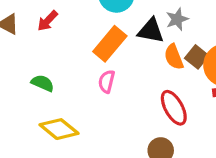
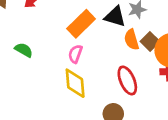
yellow diamond: (59, 129) -> (75, 83), moved, turned 40

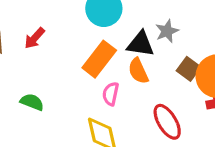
orange semicircle: (131, 40) -> (138, 71), moved
pink semicircle: (75, 54) -> (111, 94), moved

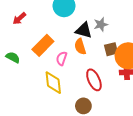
orange rectangle: (99, 59) -> (43, 45), moved
brown square: (189, 69) -> (111, 49), turned 32

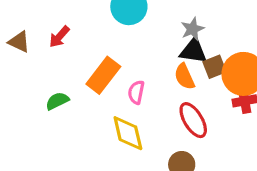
black triangle: (84, 30) -> (193, 51), moved
orange semicircle: (80, 47) -> (184, 77), moved
green semicircle: (13, 57) -> (57, 101), turned -48

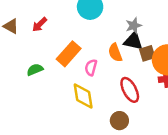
orange semicircle: (184, 77) -> (115, 53), moved

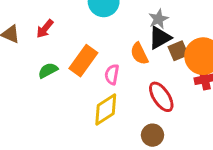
black triangle: (133, 41) -> (160, 38), turned -36
green semicircle: (35, 70) -> (48, 70), moved
yellow diamond: (83, 96) -> (106, 110), turned 72

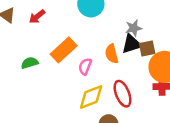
brown square: (178, 51) -> (147, 48), moved
green semicircle: (48, 70) -> (30, 63), moved
yellow diamond: (106, 110) -> (91, 97), moved

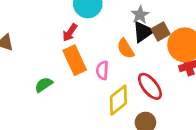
red arrow: (37, 17) -> (70, 33), moved
orange rectangle: (64, 50) -> (75, 60), turned -55

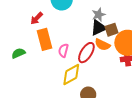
red arrow: (70, 33) -> (37, 18), moved
orange semicircle: (126, 49) -> (102, 45), moved, turned -42
red ellipse: (150, 86) -> (86, 53), moved, turned 60

